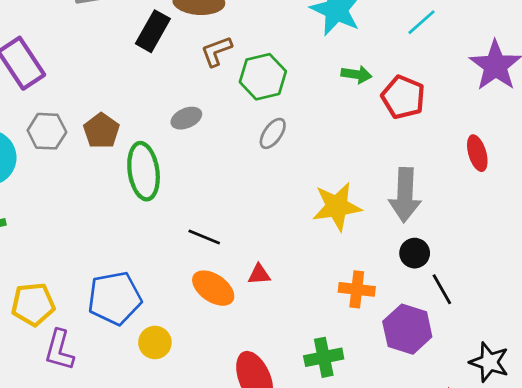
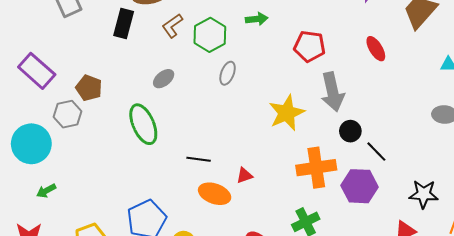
green arrow: (357, 75) -> (257, 19), moved
red pentagon: (403, 97) -> (310, 46), moved
brown pentagon: (101, 131) -> (89, 88), moved
orange cross: (357, 289) -> (316, 168), size x1.5

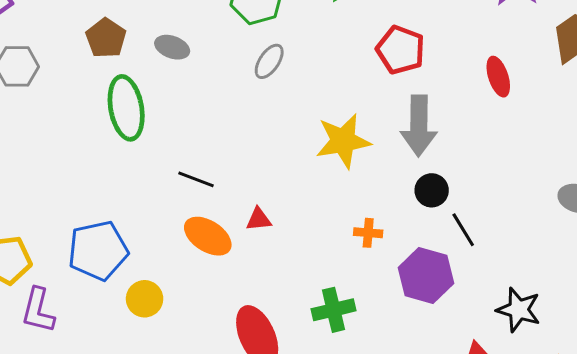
gray ellipse: (164, 79) -> (172, 47), turned 45
brown pentagon: (89, 88) -> (106, 38), moved
orange cross: (316, 168) -> (368, 233), size x0.5

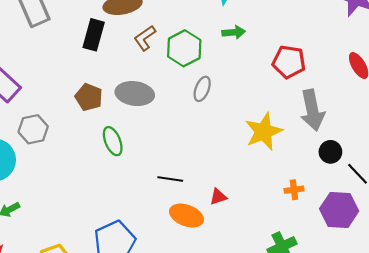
gray ellipse: (172, 47) -> (135, 94), size x1.6
green ellipse: (126, 108) -> (113, 141), size x0.7

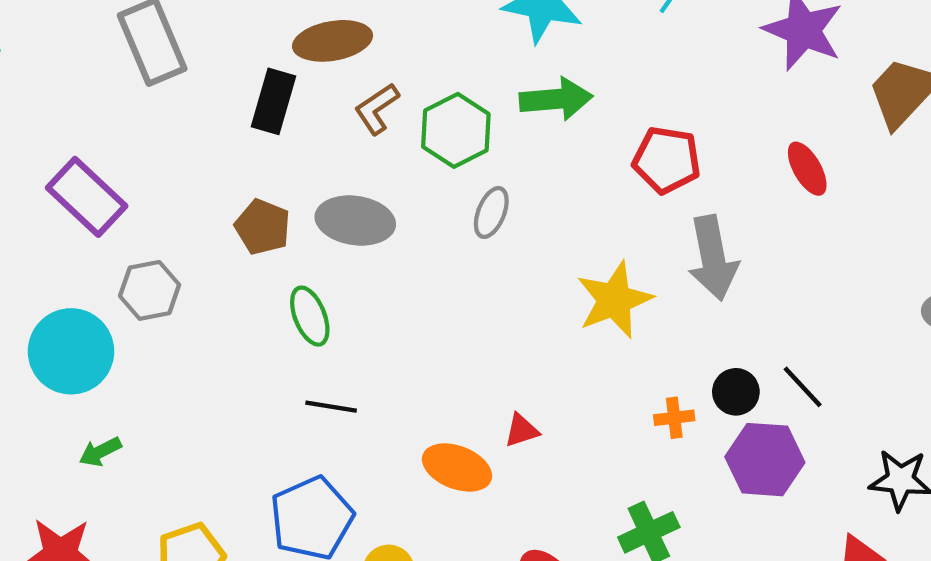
green arrow: (234, 32) -> (556, 99), size x1.5
black circle: (330, 152) -> (736, 392), moved
black line: (170, 179) -> (331, 407), moved

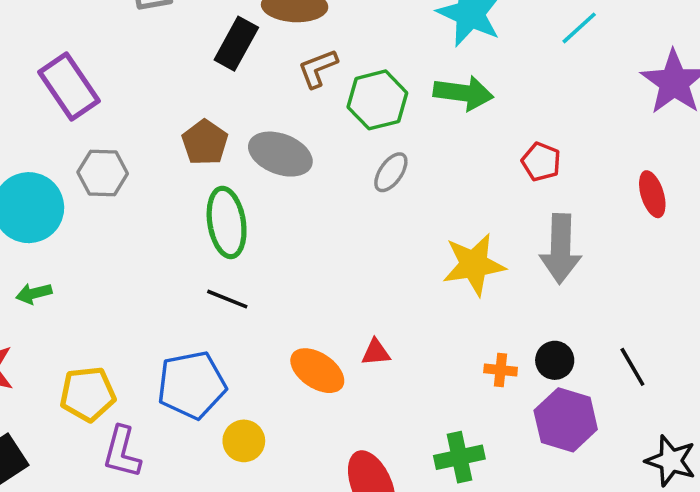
red pentagon: (667, 160) -> (541, 162), size x0.7
green ellipse: (310, 316) -> (227, 222), size x1.4
black line: (803, 387) -> (632, 367), moved

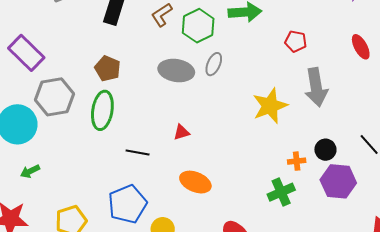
gray ellipse: (280, 154) -> (176, 70), moved
gray hexagon: (103, 173) -> (54, 97), size x1.4
green ellipse: (227, 222) -> (102, 110), moved, turned 30
red triangle: (376, 352) -> (181, 132), moved
green cross: (459, 457) -> (281, 192), moved

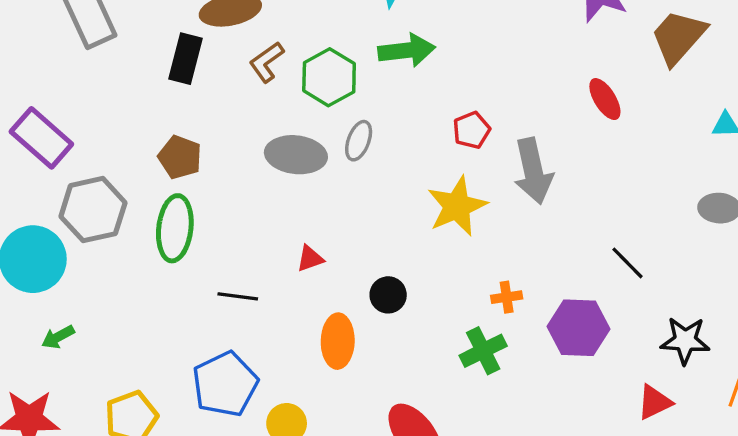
red pentagon: (296, 41) -> (472, 130), moved, turned -30
black circle: (325, 150) -> (388, 295), moved
orange ellipse: (195, 182) -> (338, 341), turned 72

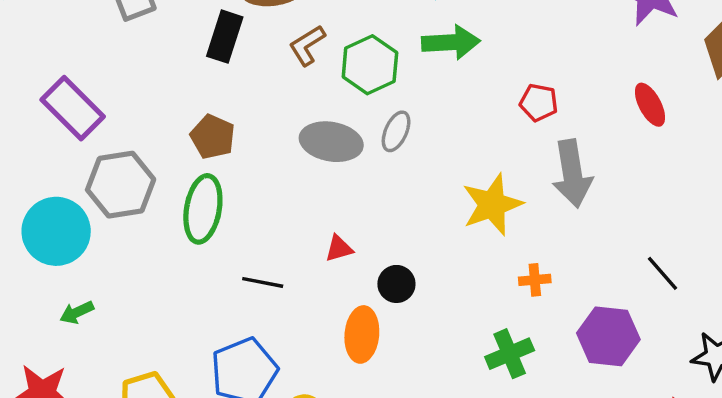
red pentagon: (472, 130) -> (539, 102), moved, turned 30
black circle: (388, 295) -> (396, 284), moved
orange cross: (507, 297) -> (535, 280), moved

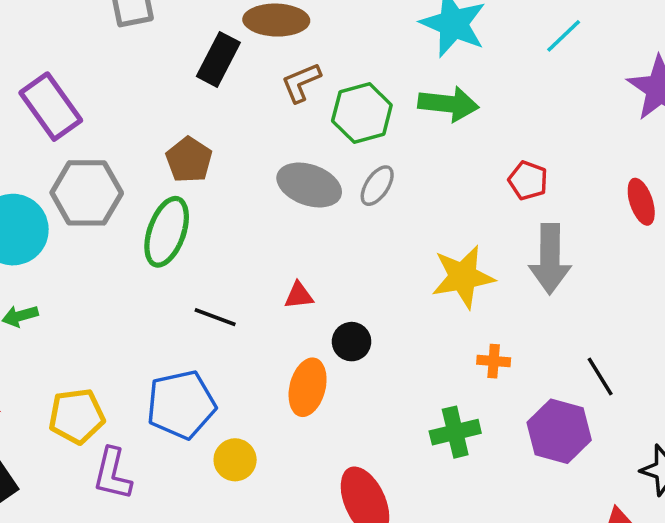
black line: (663, 273) -> (600, 376), moved

